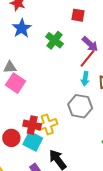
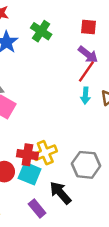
red square: (78, 15) -> (88, 27), moved
green cross: (55, 40) -> (41, 31), moved
gray hexagon: (80, 106) -> (86, 165), moved

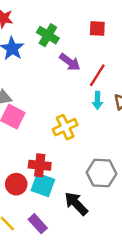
purple arrow: (88, 55) -> (70, 62), moved
yellow cross: (45, 153) -> (65, 127), moved
purple rectangle: (37, 209) -> (38, 224), moved

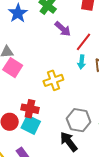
black arrow: (76, 204) -> (69, 142), moved

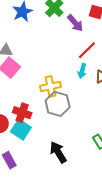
purple arrow: (63, 29) -> (75, 23), moved
gray hexagon: (79, 120) -> (58, 104), moved

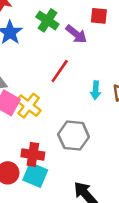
red line: (87, 50) -> (60, 71), moved
yellow cross: (50, 86) -> (29, 106), moved, turned -30

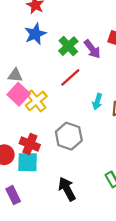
green cross: (47, 20) -> (68, 46), moved
cyan square: (35, 175) -> (28, 162), turned -35

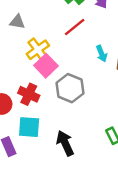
pink square: (19, 94) -> (46, 66), moved
cyan arrow: (97, 102) -> (102, 54), turned -42
cyan square: (28, 162) -> (29, 127), moved

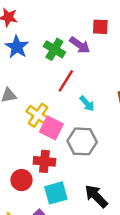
cyan arrow: (102, 54) -> (87, 103), moved

